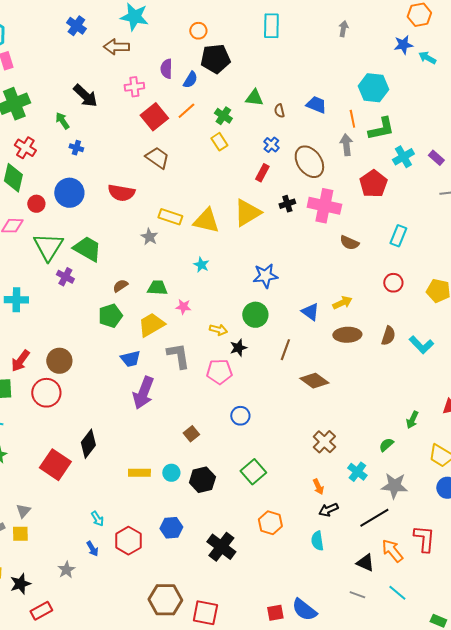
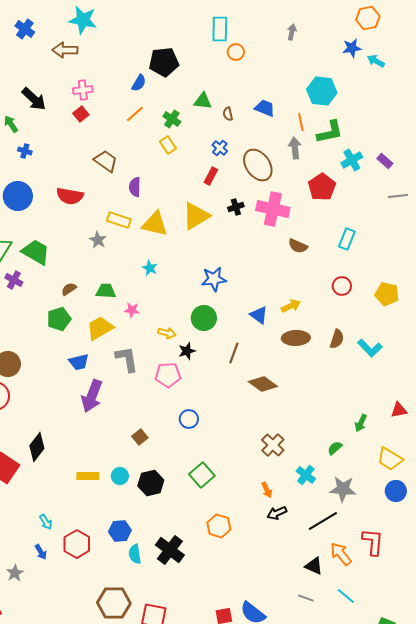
orange circle: (198, 31) -> (236, 52), moved
purple semicircle: (166, 69) -> (135, 187), moved
red square: (154, 117) -> (81, 114), moved, size x0.6
cyan semicircle: (317, 541) -> (135, 554), moved

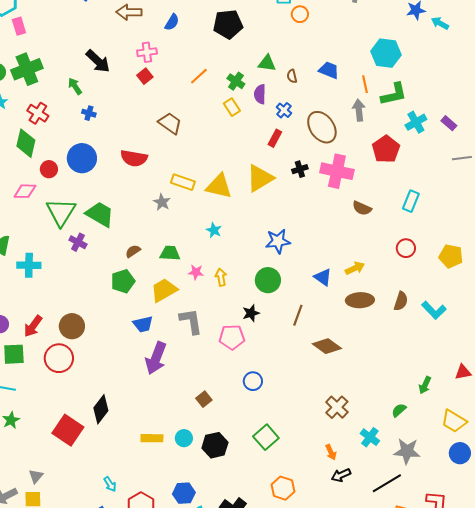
blue semicircle: (139, 83) -> (172, 22), moved
purple semicircle: (135, 187) -> (260, 94), moved
yellow arrow: (167, 333) -> (221, 277), moved, turned -114

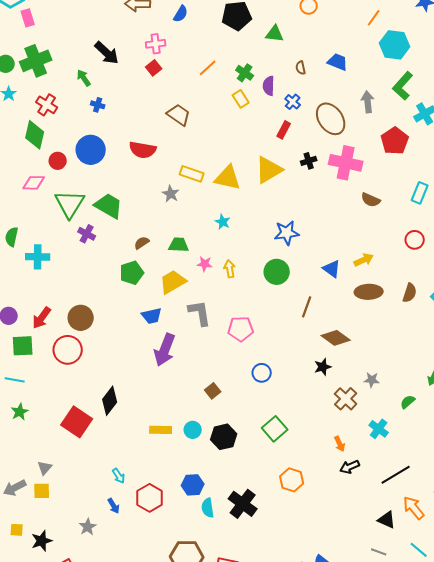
green triangle: (267, 63) -> (275, 34), moved
orange line: (365, 84) -> (374, 18), moved, turned 48
green L-shape: (394, 94) -> (403, 86), turned 144
black star: (251, 313) -> (323, 367), moved
gray star: (407, 451) -> (372, 380), moved, size x0.6

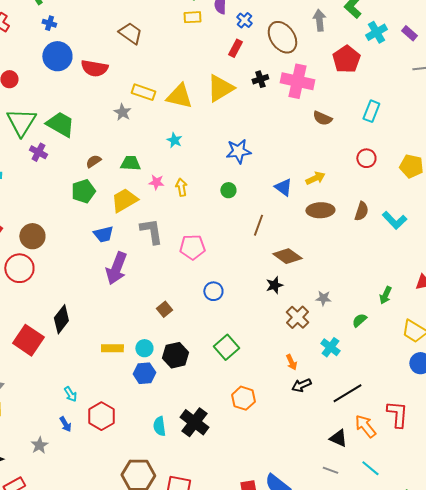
yellow rectangle: (241, 99) -> (192, 17), turned -60
blue circle: (91, 150) -> (57, 56), moved
green circle: (277, 272) -> (228, 190), size x0.6
blue hexagon: (193, 485) -> (144, 373), moved

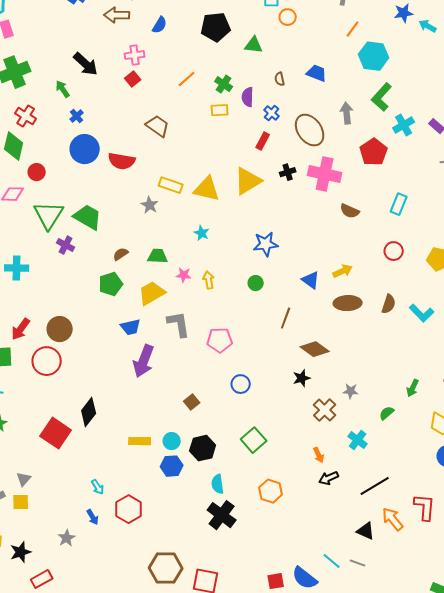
blue cross: (49, 23) -> (77, 116), turned 32
cyan semicircle: (159, 426) -> (218, 484), moved
cyan line: (370, 468) -> (332, 561), moved

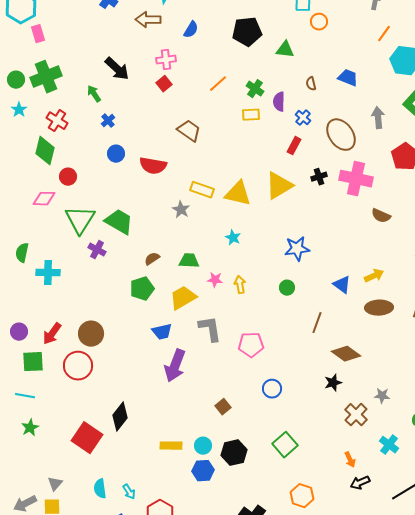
blue circle: (85, 149) -> (116, 154), size x0.6
cyan semicircle: (218, 484) -> (100, 489), moved

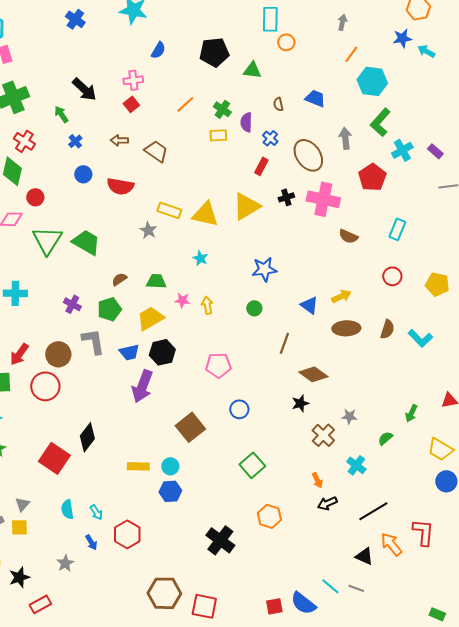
brown arrow: (148, 20) -> (119, 140), moved, size x0.7
purple cross: (97, 250) -> (72, 304), moved
gray L-shape: (210, 329) -> (93, 341), moved
brown square: (223, 407) -> (190, 427), size x1.8
black hexagon: (234, 453) -> (162, 352), moved

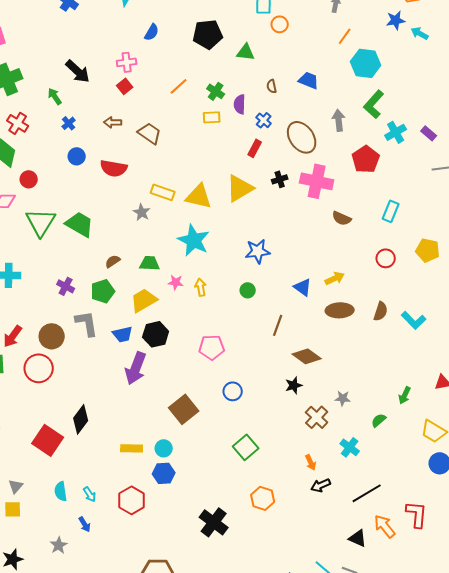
cyan star: (200, 258) -> (194, 240), size x2.0
yellow pentagon: (437, 284) -> (428, 250), moved
red hexagon: (127, 534) -> (132, 500), moved

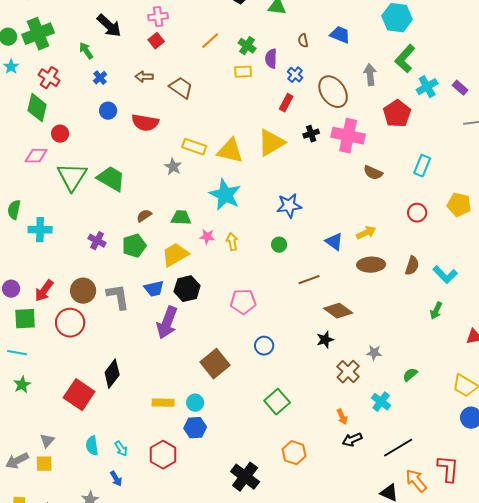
gray L-shape: (87, 323) -> (118, 297), moved
brown line: (278, 325) -> (309, 280), turned 50
green arrow: (405, 395) -> (436, 311), moved

